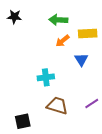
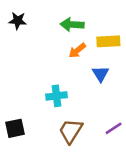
brown trapezoid: (57, 106) -> (71, 131), turned -75
black square: (23, 121) -> (15, 128), moved

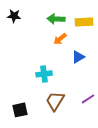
yellow rectangle: (108, 41) -> (84, 22), moved
blue triangle: (101, 74) -> (78, 57), turned 32
black square: (15, 128) -> (20, 110), moved

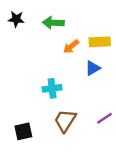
green arrow: (56, 19) -> (53, 23), moved
yellow rectangle: (84, 22) -> (100, 42), moved

